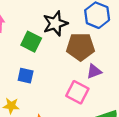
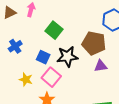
black star: (55, 23) -> (67, 57), moved
pink square: (77, 92) -> (51, 77), moved

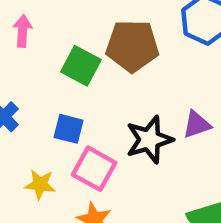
brown pentagon: (94, 43) -> (132, 46), moved
black star: (67, 57) -> (149, 140), moved

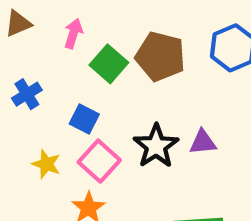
pink arrow: (23, 31) -> (73, 34), moved
black star: (149, 140) -> (156, 146), turned -30

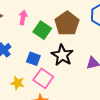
brown pentagon: (160, 56) -> (67, 24), turned 30
black star: (156, 146) -> (62, 55), moved

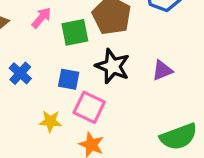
pink arrow: (23, 17) -> (42, 18), turned 40
green square: (42, 30) -> (75, 32), turned -36

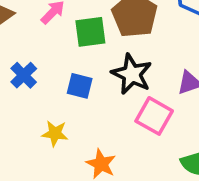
pink square: (89, 107) -> (154, 116), moved

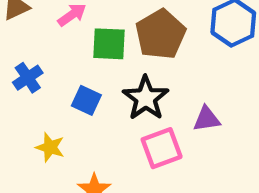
pink square: (154, 116) -> (162, 148), turned 30

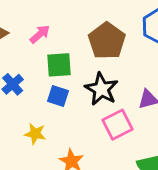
green square: (109, 44) -> (59, 65), moved

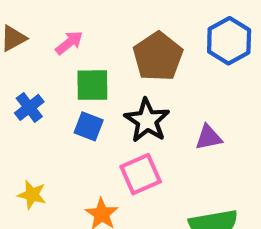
pink square: (117, 125) -> (141, 174), moved
yellow star: (35, 134) -> (32, 195), moved

